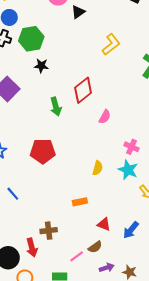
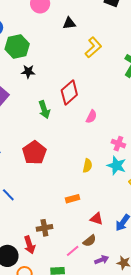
black triangle: (78, 12) -> (69, 23), moved, turned 32
red pentagon: (43, 151) -> (34, 153), turned -30

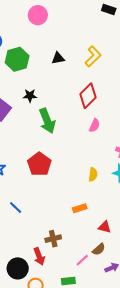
black triangle: (69, 23) -> (58, 58), moved
black star: (28, 72) -> (30, 96), moved
red diamond: (69, 93) -> (88, 96), moved
green arrow: (44, 110) -> (47, 121), size x1.4

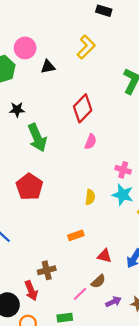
pink circle: (38, 15) -> (25, 48), moved
yellow L-shape: (93, 56) -> (86, 47), moved

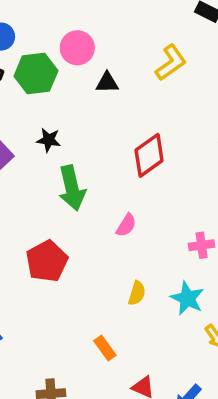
pink semicircle: (91, 142) -> (126, 225), moved
pink cross: (123, 170) -> (202, 245), moved, turned -35
orange rectangle: (76, 235) -> (105, 348), turned 63

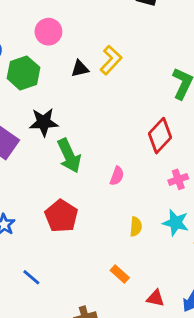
pink circle: (77, 48) -> (48, 32), moved
yellow L-shape: (171, 63) -> (111, 60), moved
black star: (49, 140) -> (44, 122), size x1.5
red diamond: (149, 155) -> (160, 136), moved

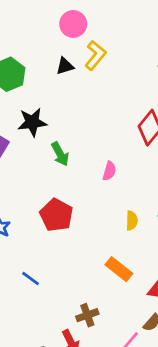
pink circle: (48, 32) -> (73, 24), moved
green arrow: (69, 156) -> (60, 154), size x0.7
orange rectangle: (120, 274) -> (119, 269), size x1.4

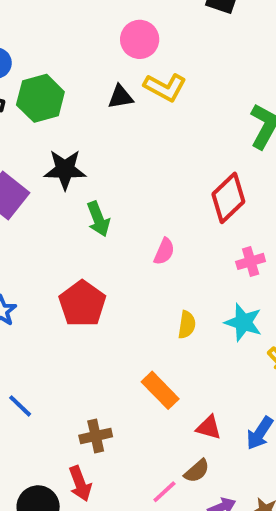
yellow L-shape: (95, 55) -> (165, 87), turned 72
blue line: (31, 278) -> (20, 406), moved
brown cross: (87, 315) -> (96, 436), moved

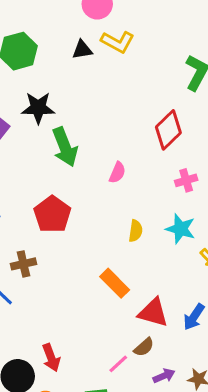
green arrow: (98, 219) -> (65, 147), size x1.4
red triangle: (209, 427) -> (153, 313), size x1.5
brown cross: (96, 436) -> (23, 264), moved

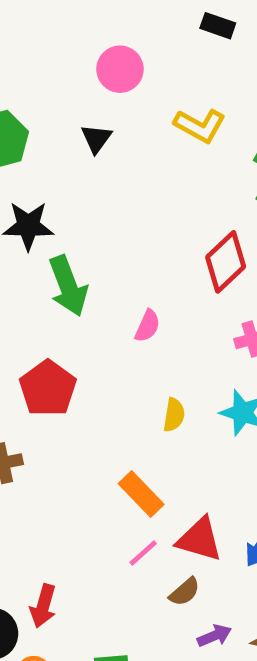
yellow L-shape: (118, 42) -> (200, 126), moved
black triangle: (82, 50) -> (96, 139), turned -45
red arrow: (51, 358) -> (43, 606), turned 36
pink line: (118, 364) -> (143, 553), moved

